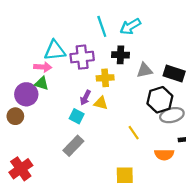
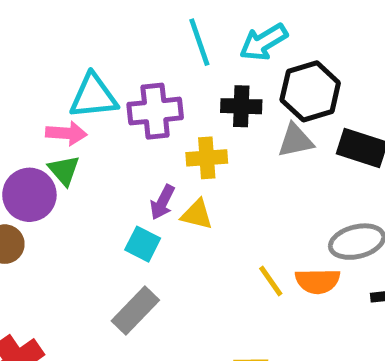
green triangle: (42, 83) -> (64, 170), turned 32
black hexagon: (160, 100) -> (310, 91), moved
orange semicircle: (164, 155) -> (318, 281), moved

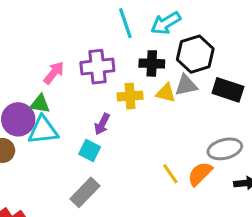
cyan triangle: (93, 96) -> (43, 130), moved
pink arrow: (66, 133) -> (54, 73), moved, turned -55
green triangle: (64, 170) -> (40, 104), turned -40
yellow triangle: (197, 215) -> (166, 93), moved
orange semicircle: (318, 281) -> (200, 174), turned 136

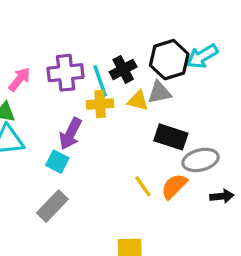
cyan line: (125, 23) -> (100, 81), moved
cyan arrow: (166, 23) -> (202, 56), moved
black cross: (152, 63) -> (123, 69), turned -30
black rectangle: (228, 90) -> (171, 137), moved
purple arrow: (102, 124) -> (70, 134), size x1.4

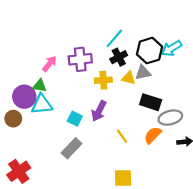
cyan line: (100, 81) -> (114, 38), moved, turned 60
purple arrow: (70, 134) -> (99, 111), moved
yellow line: (143, 186) -> (122, 136), moved

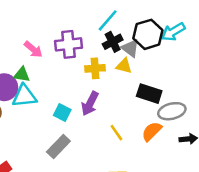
pink arrow: (50, 64) -> (33, 49), turned 91
gray triangle: (143, 72) -> (130, 48), moved, turned 49

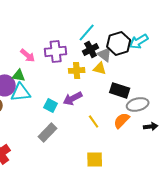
purple arrow: (90, 104) -> (73, 98), turned 36

